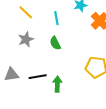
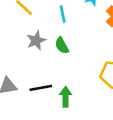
gray star: (26, 39) -> (36, 40), moved

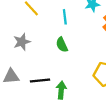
gray star: (36, 40) -> (22, 42), moved

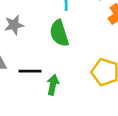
green semicircle: (62, 45) -> (59, 33), size x1.5

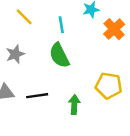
green arrow: (53, 85) -> (74, 105), moved

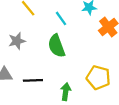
cyan line: (61, 25) -> (61, 18), turned -32

